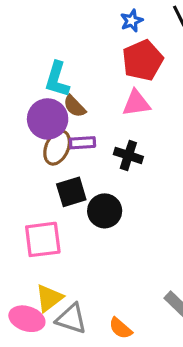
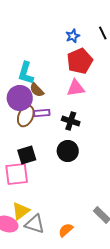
black square: (71, 192) -> (27, 155), moved
black circle: (105, 211) -> (68, 151), moved
orange semicircle: (120, 328) -> (66, 230), turned 98

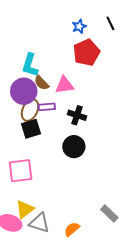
pink triangle: (76, 88) -> (64, 85), moved
black square: (27, 155) -> (31, 129), moved

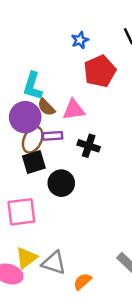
blue star: (79, 26) -> (80, 40), moved
black circle: (74, 147) -> (61, 183), moved
gray triangle: (39, 223) -> (54, 263), moved

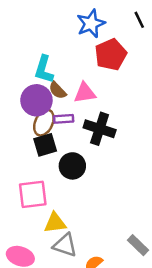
blue star: (80, 40) -> (91, 24), size x1.6
black cross: (89, 146) -> (100, 129), size x1.4
yellow triangle: (26, 258) -> (55, 223), moved, turned 30

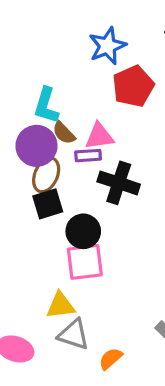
purple rectangle: (64, 119) -> (88, 156), moved
pink square: (33, 194) -> (85, 262), moved

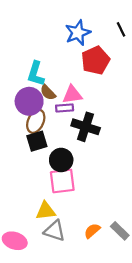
orange semicircle: (111, 359) -> (92, 231), moved

